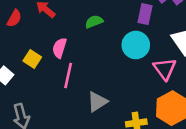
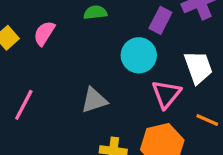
pink line: (68, 75) -> (24, 105), moved
gray triangle: (97, 102) -> (94, 100), moved

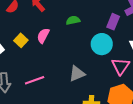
pink line: (24, 105) -> (35, 80), turned 48

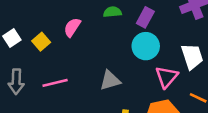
purple rectangle: (113, 22) -> (145, 17), moved
yellow square: (21, 40) -> (41, 42), moved

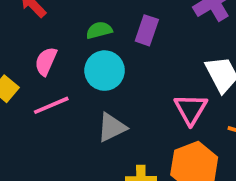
cyan circle: (146, 46) -> (105, 71), moved
pink line: (55, 83) -> (51, 105), moved

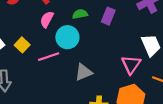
pink semicircle: (46, 61) -> (47, 19), moved
cyan circle: (105, 71) -> (67, 37), moved

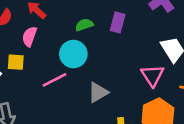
pink semicircle: (47, 19) -> (29, 36), moved
yellow square: (22, 45) -> (16, 62), moved, turned -32

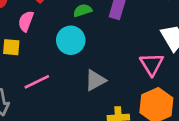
pink line: (55, 80) -> (37, 82), moved

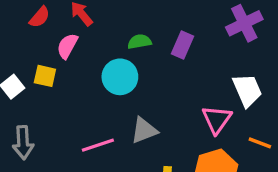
pink line: (37, 82) -> (98, 145), moved

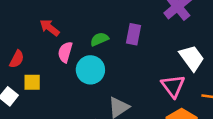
red semicircle: (40, 17) -> (17, 59), moved
pink semicircle: (67, 46) -> (65, 52), moved

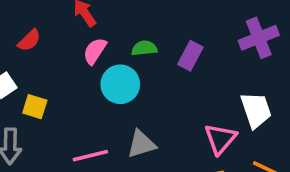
yellow square: (32, 82) -> (35, 107), moved

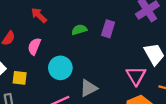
pink semicircle: (95, 51) -> (34, 46), moved
cyan circle: (120, 84) -> (60, 68), moved

